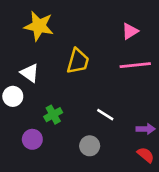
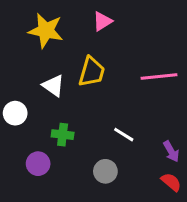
pink triangle: (130, 31) -> (102, 21), moved
white triangle: (30, 73) -> (53, 86), moved
green cross: (53, 115) -> (63, 135), turned 36
purple arrow: (146, 129) -> (171, 151), turned 60

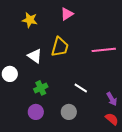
yellow star: (46, 31) -> (30, 20), size x0.7
green cross: (63, 135) -> (41, 88), turned -32
purple circle: (38, 164) -> (36, 112), moved

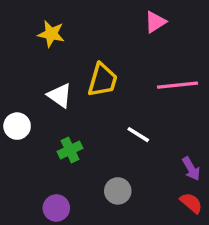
pink triangle: (67, 14) -> (155, 22), moved
white line: (81, 88) -> (138, 135), moved
purple circle: (36, 112) -> (56, 208), moved

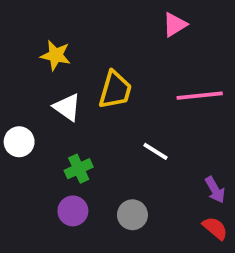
yellow star: (51, 34) -> (56, 55), moved
purple circle: (56, 208) -> (73, 211), moved

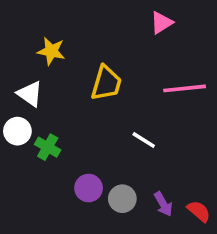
white triangle: (67, 107) -> (30, 94), moved
green cross: (79, 169) -> (48, 147), moved, turned -35
purple arrow: (215, 190) -> (163, 204), moved
purple circle: (73, 211) -> (89, 188), moved

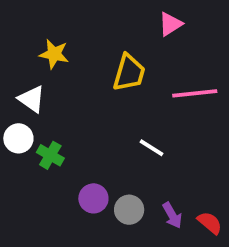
yellow trapezoid: (106, 83) -> (129, 73), moved

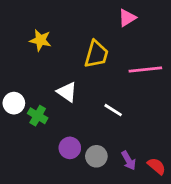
white triangle: (32, 99) -> (67, 92), moved

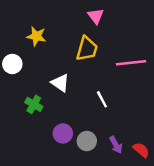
pink triangle: (127, 18) -> (96, 16), moved, turned -36
white circle: (14, 103) -> (12, 64), moved
white line: (113, 110) -> (102, 99), turned 30

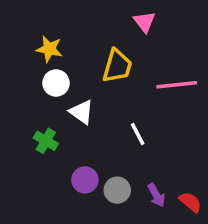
pink triangle: (96, 16) -> (144, 22), moved
white circle: (12, 64) -> (56, 83), moved

